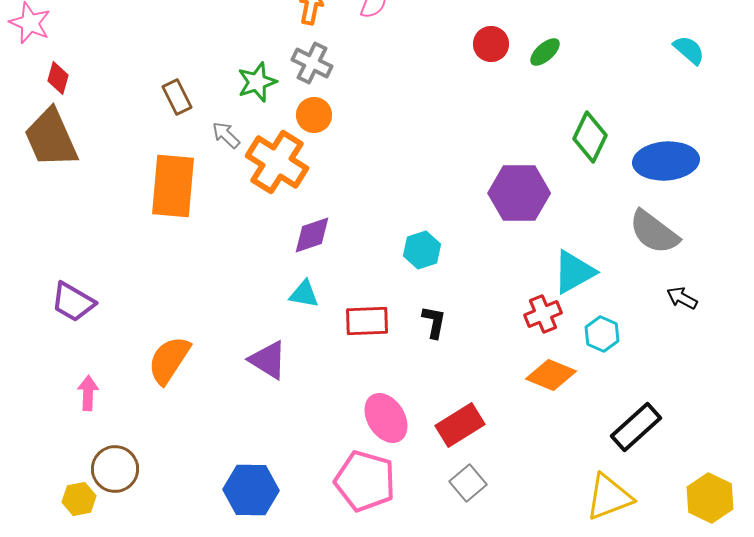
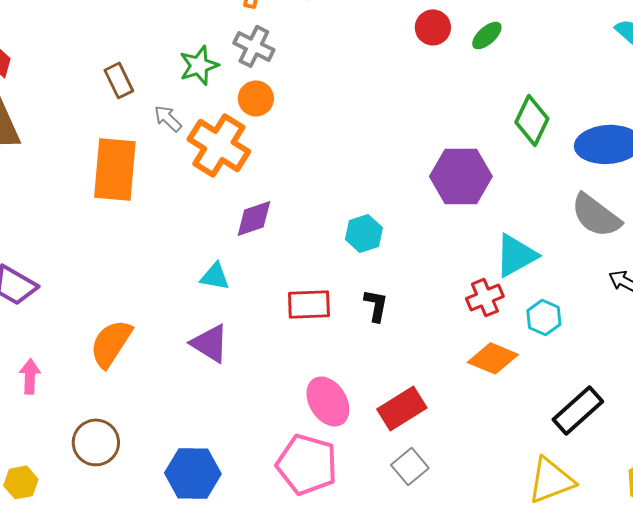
cyan triangle: (304, 294) -> (215, 276), moved
brown circle: (115, 469) -> (96, 442), moved

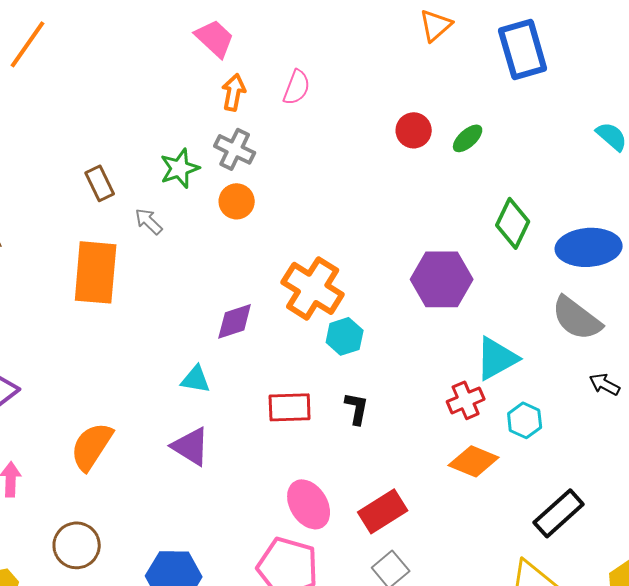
orange cross: (219, 145) -> (313, 288), moved

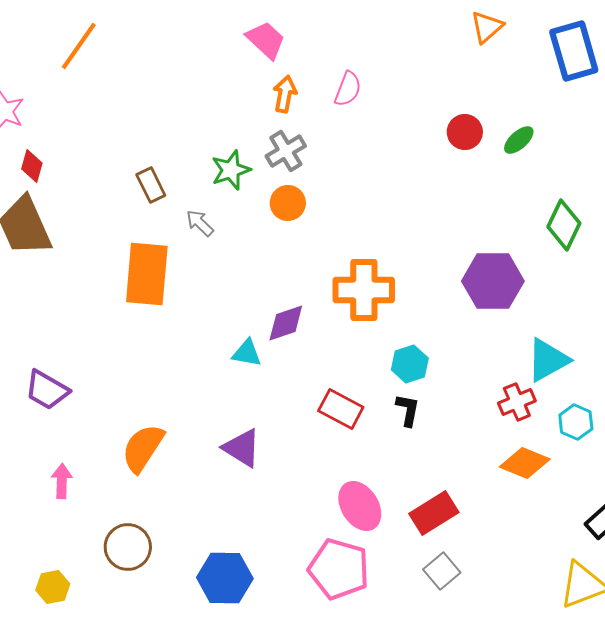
gray cross: (235, 149) -> (286, 151), turned 33
orange cross: (313, 288) -> (364, 290), turned -32
cyan hexagon: (345, 336) -> (410, 364), moved
cyan triangle: (196, 379) -> (247, 353), moved
red rectangle: (290, 407) -> (341, 409), turned 30

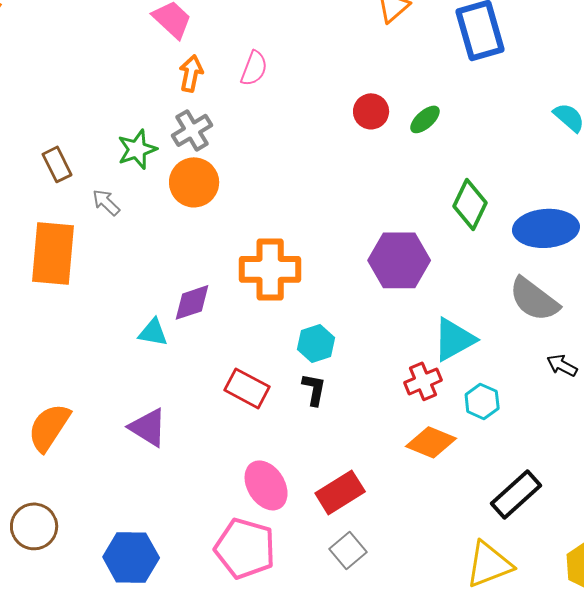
orange circle: (288, 203) -> (194, 182), size x1.4

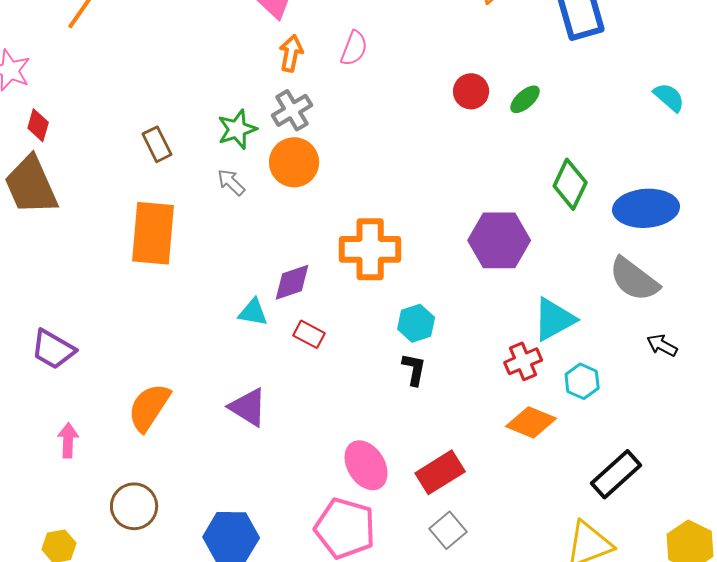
gray arrow: (106, 202) -> (231, 182), moved
red rectangle: (247, 388) -> (309, 334), moved, size x0.7

